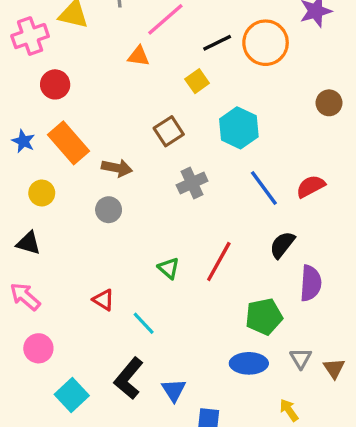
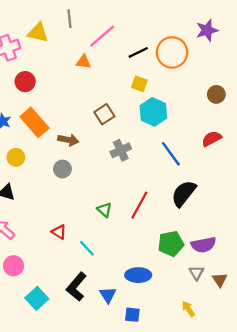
yellow square: (197, 81) -> (139, 84), moved, turned -35
red semicircle: (311, 186) -> (212, 139), moved
black semicircle: (282, 245) -> (184, 193), size x1.4
purple semicircle: (311, 283) -> (203, 245), moved, turned 75
blue ellipse: (249, 363) -> (138, 275), moved

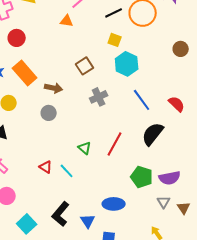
red semicircle: (212, 139) -> (177, 104), moved, turned 72
green pentagon: (171, 244) -> (142, 177), turned 30
cyan line: (87, 248) -> (67, 171), moved

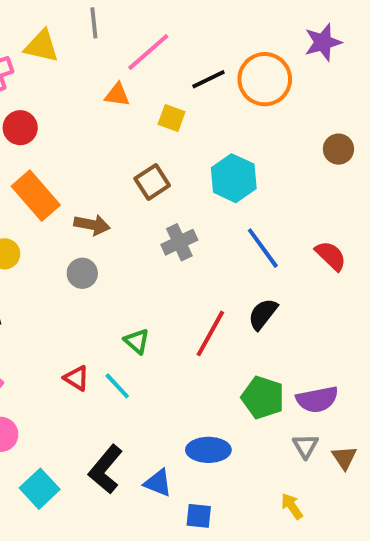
yellow square: (115, 40) -> (172, 118), moved
black semicircle: (153, 134) -> (263, 314), moved, size x0.7
green triangle: (85, 148) -> (137, 341), moved
blue triangle: (88, 221) -> (158, 483), turned -35

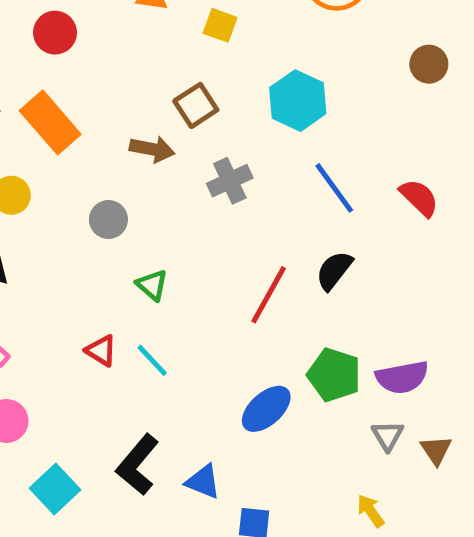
red circle: (20, 128) -> (55, 33), moved
brown arrow: (92, 225) -> (152, 149), moved
green triangle: (137, 341) -> (152, 285), moved
blue ellipse: (208, 450) -> (266, 409), moved, turned -42

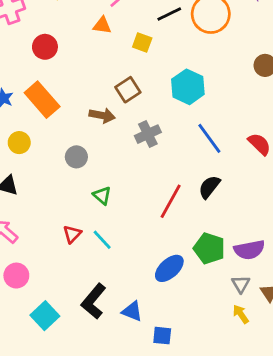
red triangle: (101, 351) -> (72, 234), turned 42
yellow arrow: (371, 511) -> (241, 314), moved

